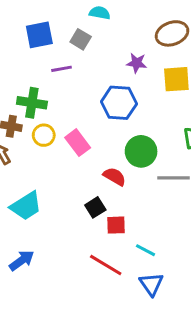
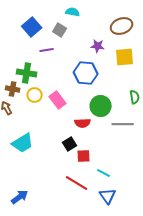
blue square: (39, 35) -> (32, 27), turned -30
red semicircle: (115, 176) -> (83, 123), turned 147
blue arrow: (22, 260) -> (20, 197), moved

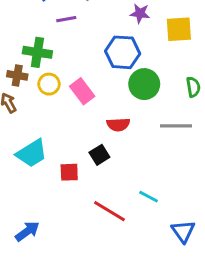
green circle: (101, 106) -> (144, 84), moved
red square: (84, 156) -> (69, 172), moved
blue triangle: (108, 196) -> (183, 231), moved

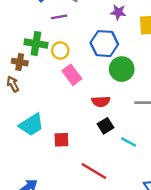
yellow circle: (49, 84) -> (60, 50), moved
black square: (99, 155) -> (105, 126), moved
cyan line: (149, 197) -> (129, 142), moved

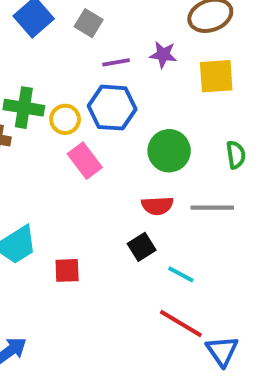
purple line: (59, 17) -> (116, 62), moved
blue hexagon: (104, 44) -> (112, 108), moved
red semicircle: (101, 101) -> (157, 206), moved
red line: (94, 171) -> (181, 323), moved

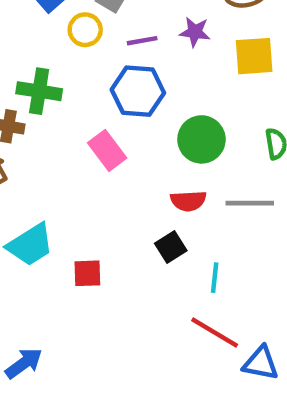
yellow circle: (65, 119) -> (85, 30), moved
cyan line: (181, 274) -> (215, 278), turned 68
blue triangle: (222, 351) -> (261, 363), turned -44

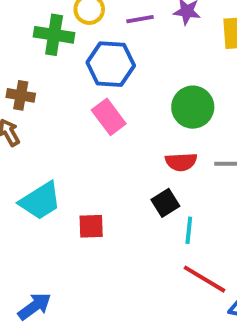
green cross: (39, 91) -> (54, 35), moved
blue hexagon: (138, 91) -> (111, 64), moved
cyan line: (215, 278) -> (189, 230), moved

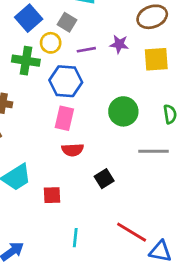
pink rectangle: (109, 117) -> (64, 118), turned 50
red semicircle: (181, 162) -> (73, 150), moved
cyan line: (189, 230) -> (75, 238), moved

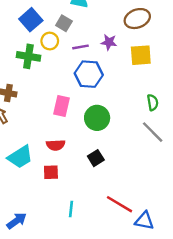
blue hexagon: (66, 81) -> (89, 74), moved
green circle: (123, 111) -> (97, 118), moved
red semicircle: (73, 150) -> (56, 145), moved
gray line: (154, 151) -> (153, 132), moved, turned 45

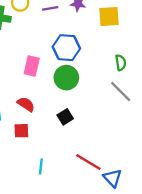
blue hexagon: (89, 74) -> (66, 48), moved
red semicircle: (56, 145) -> (26, 104), turned -144
blue triangle: (144, 221) -> (113, 178), turned 36

